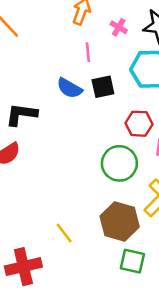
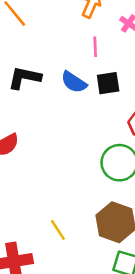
black L-shape: (21, 114) -> (24, 78), moved

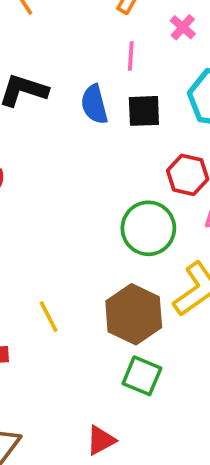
blue semicircle: (74, 82) -> (94, 104), turned 36

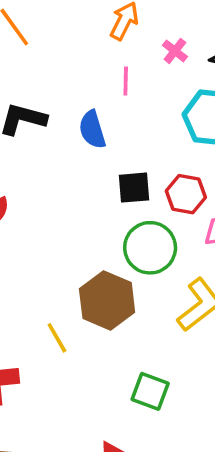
black square: (144, 111) -> (134, 188), moved
brown hexagon: (134, 314) -> (107, 300), moved

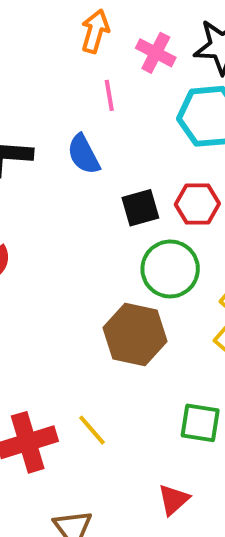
pink cross: (175, 51) -> (156, 53), size x1.4
yellow line: (57, 338) -> (92, 430), moved

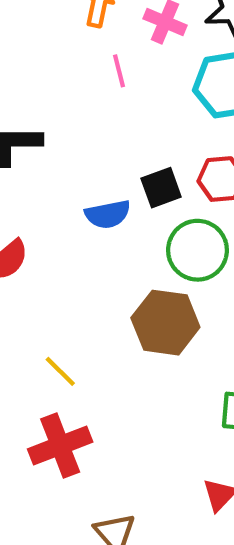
blue semicircle: (84, 154) -> (108, 214), moved, turned -69
yellow line: (92, 430) -> (60, 371), moved

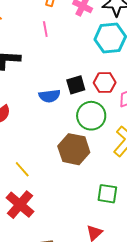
pink line: (119, 71) -> (45, 29), moved
red cross: (60, 445) -> (20, 205), turned -32

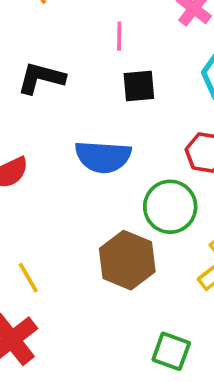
black square: (76, 85) -> (139, 86), moved
blue semicircle: (50, 96) -> (103, 157), size x1.4

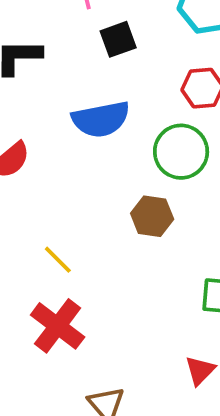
brown hexagon: (127, 260) -> (152, 216), size x0.7

